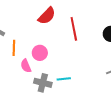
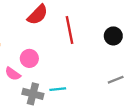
pink semicircle: (26, 66) -> (13, 74), turned -32

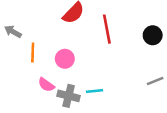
pink semicircle: (13, 74) -> (46, 85), moved

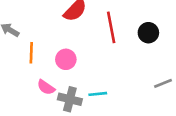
black circle: (153, 35) -> (148, 33), moved

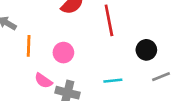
black circle: (148, 33) -> (146, 50), moved
cyan line: (98, 94) -> (113, 81), moved

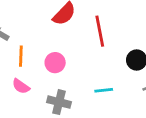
pink semicircle: (43, 81) -> (21, 86), moved

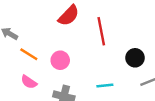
orange line: (21, 56) -> (29, 54), turned -60

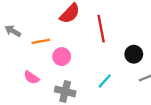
orange line: (29, 54) -> (41, 41), moved, turned -42
cyan line: (105, 86) -> (105, 81), turned -42

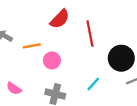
black circle: (134, 54) -> (121, 58), size x1.5
pink semicircle: (31, 77) -> (14, 88), moved

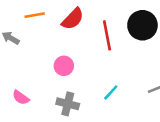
orange line: (32, 46) -> (35, 15), moved
black circle: (121, 58) -> (142, 25), moved

